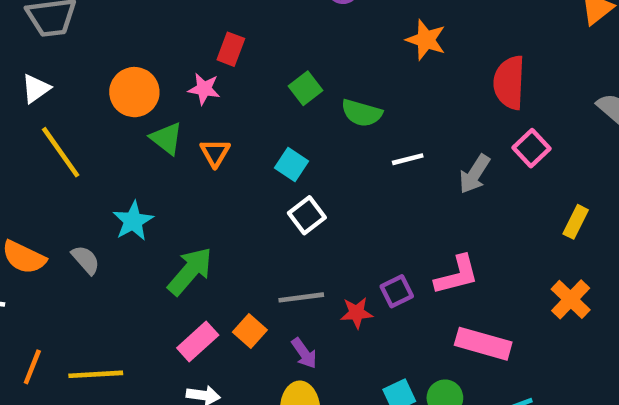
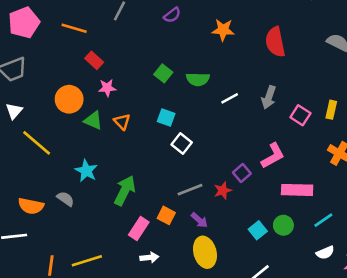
red rectangle: (231, 49) -> (94, 60), moved, turned -54
pink square: (532, 148) -> (300, 115), moved

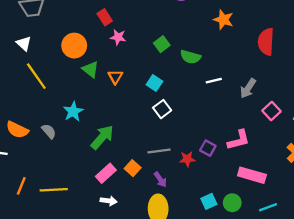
pink star: (107, 88) -> (118, 37), moved
white triangle: (14, 111) -> (24, 43), turned -42
purple square: (242, 173) -> (208, 148), turned -35

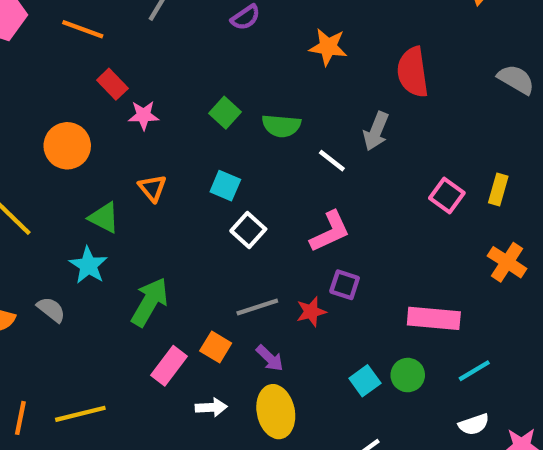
green triangle: (90, 69) -> (104, 218), moved
white line: (214, 81) -> (332, 161), turned 63
gray arrow: (248, 88) -> (376, 131), moved
pink L-shape: (239, 140) -> (330, 232), moved
white arrow: (109, 201) -> (211, 407), moved

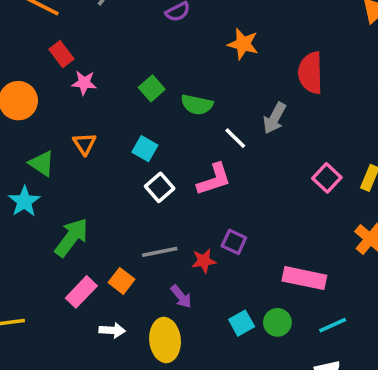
pink L-shape: (330, 232) -> (214, 179), moved
purple arrow: (270, 358) -> (181, 297), moved

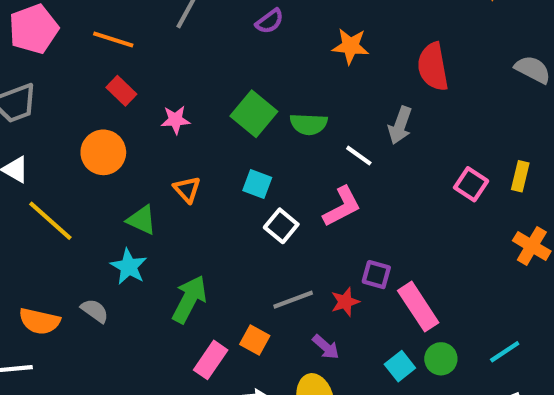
red rectangle: (61, 54) -> (121, 91), moved
green square: (152, 88) -> (254, 114), size x1.5
pink rectangle: (304, 278) -> (418, 307), moved, turned 54

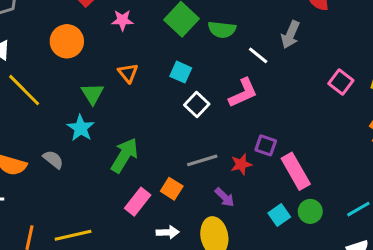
green triangle: (142, 220) -> (93, 94), turned 30

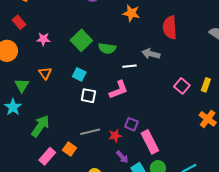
gray arrow: (290, 35) -> (151, 54), turned 78
white line: (258, 55) -> (129, 66), turned -48
white square: (197, 104) -> (88, 96), turned -35
purple arrow: (225, 197) -> (122, 157), moved

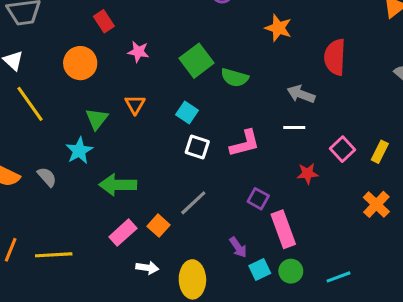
white line: (129, 66) -> (294, 128), moved
green arrow: (40, 126) -> (118, 185), turned -130
gray line: (90, 132) -> (193, 203), turned -36
red star: (115, 136) -> (308, 173), moved

